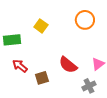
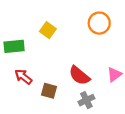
brown square: (42, 78) -> (49, 91), turned 32
gray cross: (89, 86) -> (86, 100), moved

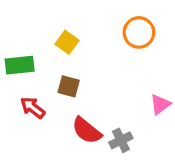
red semicircle: (79, 76) -> (87, 131), moved
brown square: (49, 91) -> (69, 86), moved

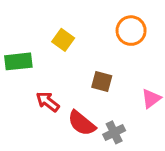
brown square: (69, 86) -> (102, 82), moved
red arrow: (33, 108) -> (48, 102), moved

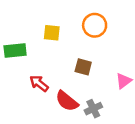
orange circle: (131, 31) -> (95, 25), moved
yellow square: (63, 40) -> (52, 33), turned -30

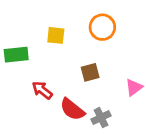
brown square: (83, 67) -> (90, 72), turned -30

